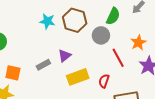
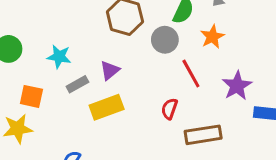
cyan star: (47, 21) -> (59, 57), moved
orange star: (138, 43) -> (212, 37), moved
yellow rectangle: (78, 77) -> (107, 107), moved

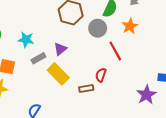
purple star: (237, 86) -> (146, 95), moved
yellow rectangle: (107, 107) -> (58, 74), turned 65
brown rectangle: (203, 135) -> (86, 88), moved, size x0.6

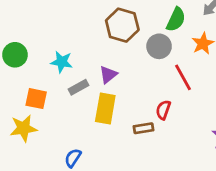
yellow rectangle: (58, 74) -> (105, 108), turned 55

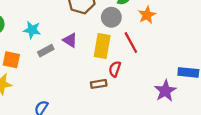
purple triangle: (108, 75) -> (70, 40), turned -49
yellow rectangle: (105, 108) -> (102, 46), moved

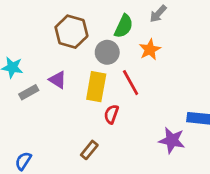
brown rectangle: (99, 84) -> (89, 150), moved, turned -42
purple star: (165, 91) -> (172, 140), turned -30

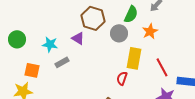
purple triangle: (58, 80) -> (78, 38), moved
red line: (131, 83) -> (162, 67), moved
yellow rectangle: (96, 87) -> (134, 58), moved

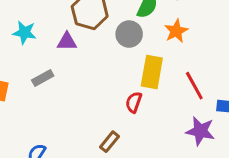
purple triangle: (78, 38) -> (67, 42), turned -32
cyan star: (50, 44) -> (25, 33), moved

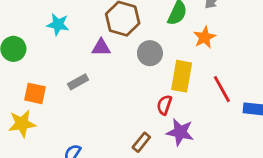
cyan star: (25, 33) -> (58, 24), moved
gray circle: (129, 34) -> (150, 53), moved
purple star: (200, 131) -> (180, 132), moved

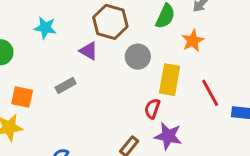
purple triangle: (101, 47) -> (89, 51), turned 30

